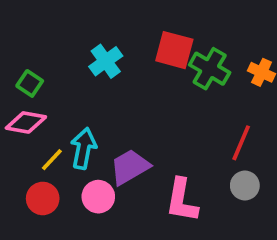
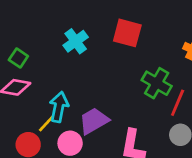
green cross: (210, 69) -> (157, 83), moved
yellow line: (52, 160) -> (46, 124), moved

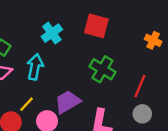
green cross: (157, 83) -> (102, 69), moved
cyan arrow: (59, 107) -> (35, 67), moved

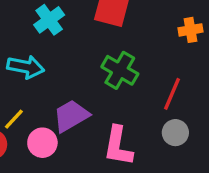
orange cross: (153, 40) -> (191, 30), turned -35
cyan arrow: (35, 67) -> (26, 67), turned 90

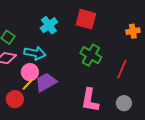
purple trapezoid: (71, 116) -> (46, 82), moved
gray circle: (175, 133) -> (124, 103), moved
pink circle: (42, 143) -> (30, 72), moved

